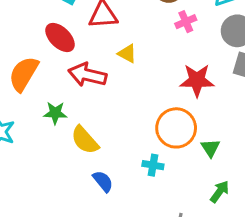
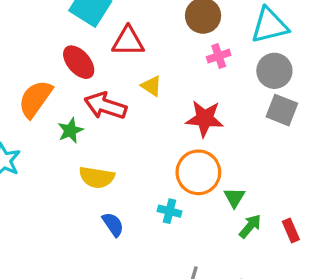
red star: (197, 80) -> (205, 119), moved
green star: (55, 113) -> (70, 130), moved, turned -30
yellow semicircle: (85, 140) -> (97, 177), turned -44
green arrow: (220, 192) -> (250, 226), moved

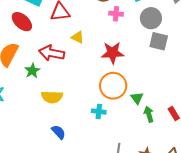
pink cross: (219, 56) -> (116, 14), turned 32
red ellipse: (79, 62) -> (22, 22), moved
blue semicircle: (113, 224) -> (59, 132), moved
green arrow: (250, 226) -> (149, 114), turned -49

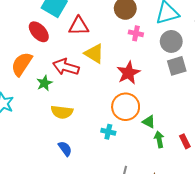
yellow triangle: (78, 37) -> (94, 54), size x1.5
gray square: (159, 41) -> (177, 66), turned -36
red star: (113, 53) -> (128, 73), turned -30
green triangle: (137, 98) -> (149, 122), turned -32

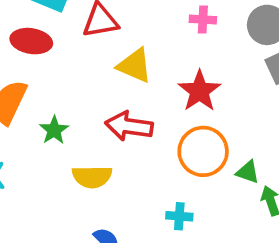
red ellipse: (39, 32) -> (31, 41), turned -30
red arrow: (66, 67) -> (129, 126), moved
cyan cross: (108, 132) -> (179, 216), moved

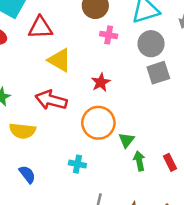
red star: (199, 91) -> (101, 82), size x0.7
green triangle: (248, 172) -> (126, 140), turned 42

